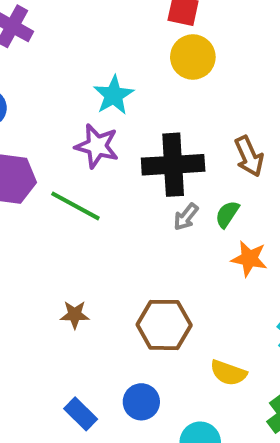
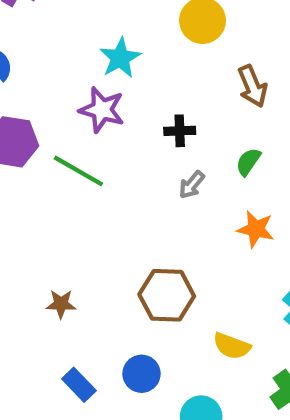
brown arrow: (249, 156) -> (253, 86), moved
black cross: (173, 165) -> (180, 131), size x0.5
green semicircle: (227, 214) -> (248, 162), moved
brown star: (75, 315) -> (61, 304), moved

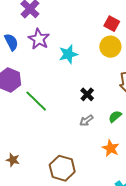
purple star: (102, 110) -> (39, 39), moved
black cross: (180, 131) -> (87, 94), turned 32

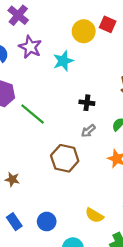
yellow circle: (110, 47) -> (84, 31), moved
black cross: (87, 94) -> (87, 103), turned -32
brown hexagon: (62, 168) -> (65, 158), moved

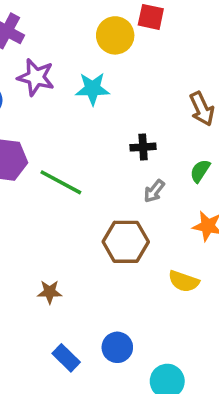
cyan star: (63, 61) -> (93, 89), turned 30
yellow semicircle: (94, 215) -> (184, 281), moved

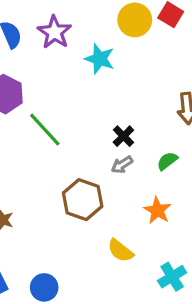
black cross: (143, 147) -> (123, 136), moved, turned 30

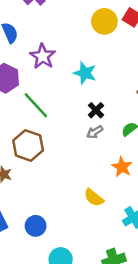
purple star: (55, 32) -> (43, 56), moved
cyan star: (100, 59) -> (85, 73), moved
brown hexagon: (83, 200) -> (28, 145), moved

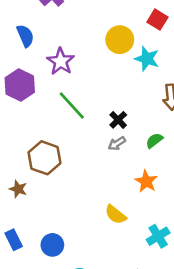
yellow circle: (104, 21) -> (120, 40), moved
cyan star: (85, 73) -> (147, 59), moved
green line: (36, 105) -> (72, 106), moved

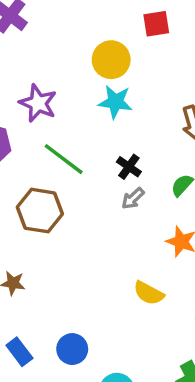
red square: (157, 20) -> (156, 24), turned -30
cyan star: (147, 59) -> (115, 102), moved
brown hexagon: (45, 158) -> (40, 211), moved

